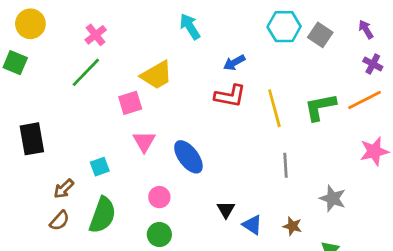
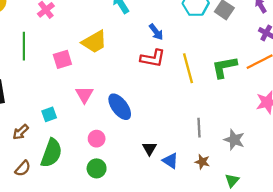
blue arrow: (234, 63) -> (156, 32), turned -98
green line: (86, 72) -> (24, 46), moved, turned -44
pink square: (130, 103) -> (62, 59), moved
gray line: (285, 165) -> (199, 128), moved
brown semicircle: (60, 221) -> (23, 168), moved

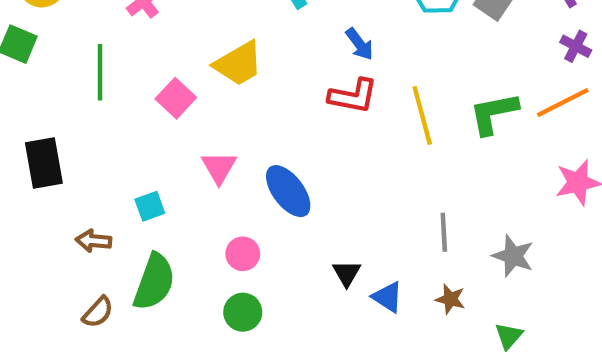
pink square: (62, 59) -> (176, 98), turned -30
brown arrow: (21, 132) -> (94, 241), turned 49

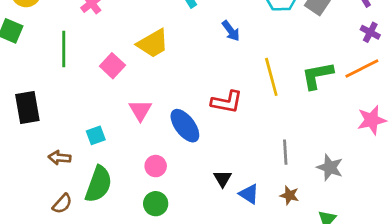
red L-shape: (353, 96) -> (227, 102), moved

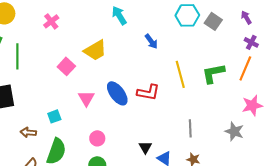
green line: (64, 49) -> (17, 56), moved
orange line: (362, 68) -> (245, 68), turned -40
blue ellipse: (185, 126) -> (117, 93), moved
gray star: (330, 167) -> (234, 131), moved

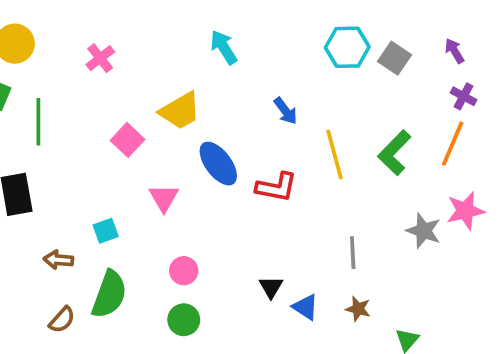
blue arrow: (151, 41) -> (285, 111), moved
green L-shape: (213, 73) -> (394, 153), turned -35
blue ellipse: (117, 93) -> (218, 164), moved
gray star: (234, 131) -> (424, 231), moved

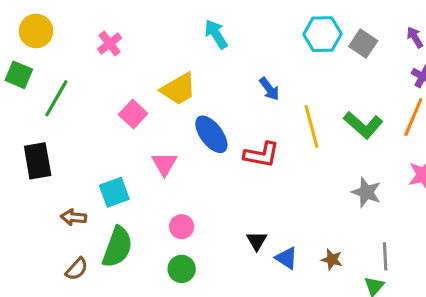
green line: (38, 122) -> (56, 98), turned 30
green L-shape: (394, 153) -> (363, 125), turned -93
cyan square: (106, 231) -> (114, 192), size x1.4
gray star: (424, 231) -> (366, 192), moved
gray line: (353, 253) -> (385, 256), moved

